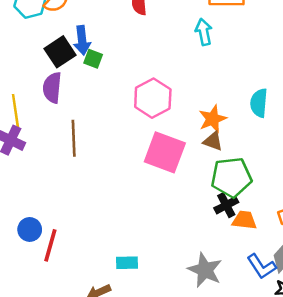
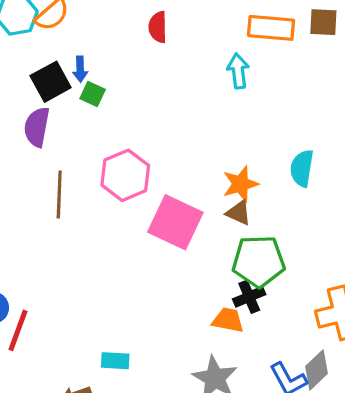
blue arrow: (82, 40) -> (80, 69), size x0.7
pink hexagon: (153, 98) -> (125, 175), moved
orange trapezoid: (244, 220) -> (228, 320), moved

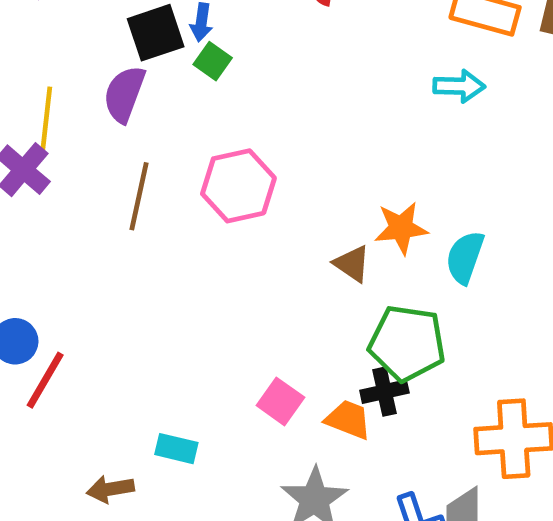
cyan arrow: (238, 71) -> (459, 86), moved, turned 88
cyan semicircle: (302, 168) -> (465, 257), moved
brown triangle: (239, 213) -> (352, 264), moved
pink square: (175, 222) -> (280, 401), moved, size x0.6

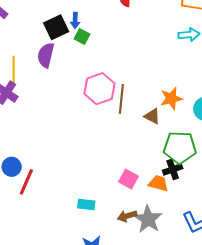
brown line: (139, 196) -> (121, 99), moved
brown arrow: (110, 489) -> (127, 216), moved

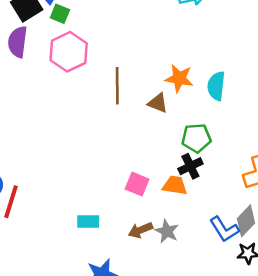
pink hexagon: (99, 89) -> (69, 52), moved
orange star: (171, 98) -> (179, 78), turned 30
green pentagon: (180, 148) -> (196, 138), size x0.7
gray star: (148, 219) -> (167, 231), size x0.7

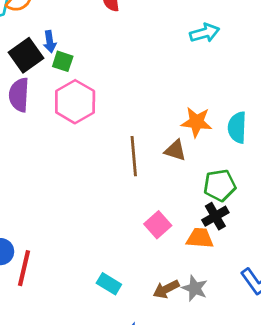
brown line: (117, 86) -> (134, 156), moved
pink square: (137, 184) -> (158, 225), moved, turned 30
cyan rectangle: (88, 222) -> (109, 284), turned 35

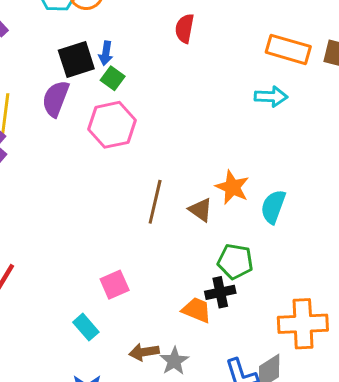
pink square: (158, 225) -> (115, 285), moved

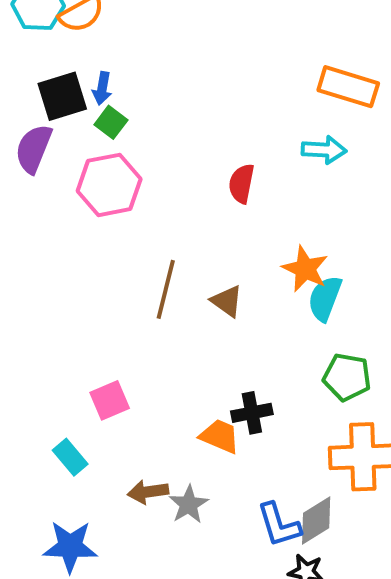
red semicircle: (185, 28) -> (241, 184), moved
orange star: (232, 187) -> (305, 269), moved
green pentagon: (235, 261) -> (347, 377), moved

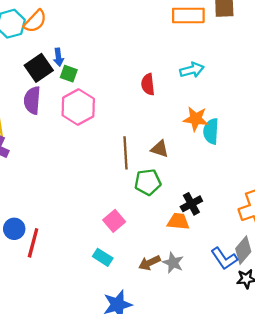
cyan arrow: (324, 150) -> (192, 70), moved
green pentagon: (347, 377) -> (148, 182), moved

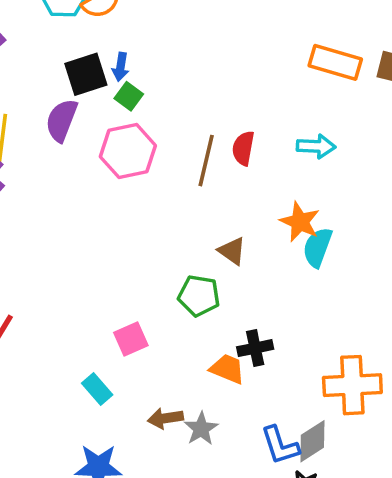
brown line: (125, 153) -> (206, 161), moved

